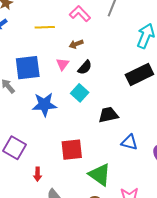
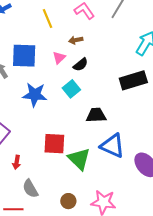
yellow line: (45, 27) -> (48, 18), turned 60
blue triangle: (129, 142) -> (112, 146), size x1.5
green triangle: (100, 175) -> (79, 159), moved

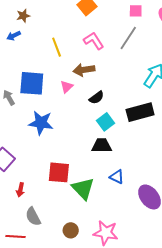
brown arrow: (76, 40) -> (84, 70), size x1.5
black semicircle: (81, 65) -> (97, 98), moved
cyan square: (71, 89) -> (106, 122), moved
blue triangle: (112, 146) -> (117, 177), size x0.6

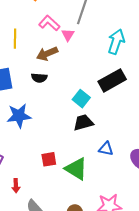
yellow line: (57, 47) -> (15, 39), turned 36
pink triangle: (67, 87) -> (68, 35), moved
black semicircle: (97, 98) -> (39, 78), moved, turned 56
red square: (59, 172) -> (49, 159), size x0.7

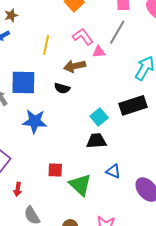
pink triangle: (68, 35) -> (99, 52), turned 40

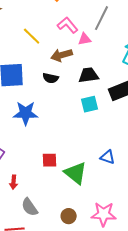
yellow line: (46, 45) -> (32, 36), turned -54
cyan square: (99, 117) -> (90, 104), turned 30
black trapezoid: (96, 141) -> (89, 75), moved

